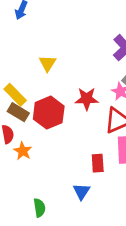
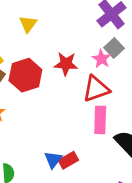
red rectangle: (98, 163) -> (68, 160), moved, turned 60

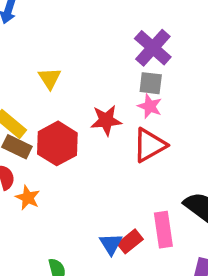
gray square: (114, 48) -> (151, 83), moved, turned -30
pink rectangle: (100, 120) -> (163, 230), moved

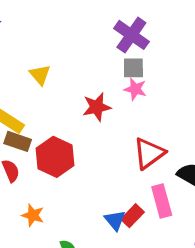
red hexagon: (57, 143) -> (55, 157), moved
red triangle: (150, 145) -> (149, 153), moved
orange star: (28, 198) -> (33, 215), moved

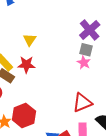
red star: (97, 107) -> (26, 65), moved
red hexagon: (55, 157) -> (24, 116), moved

